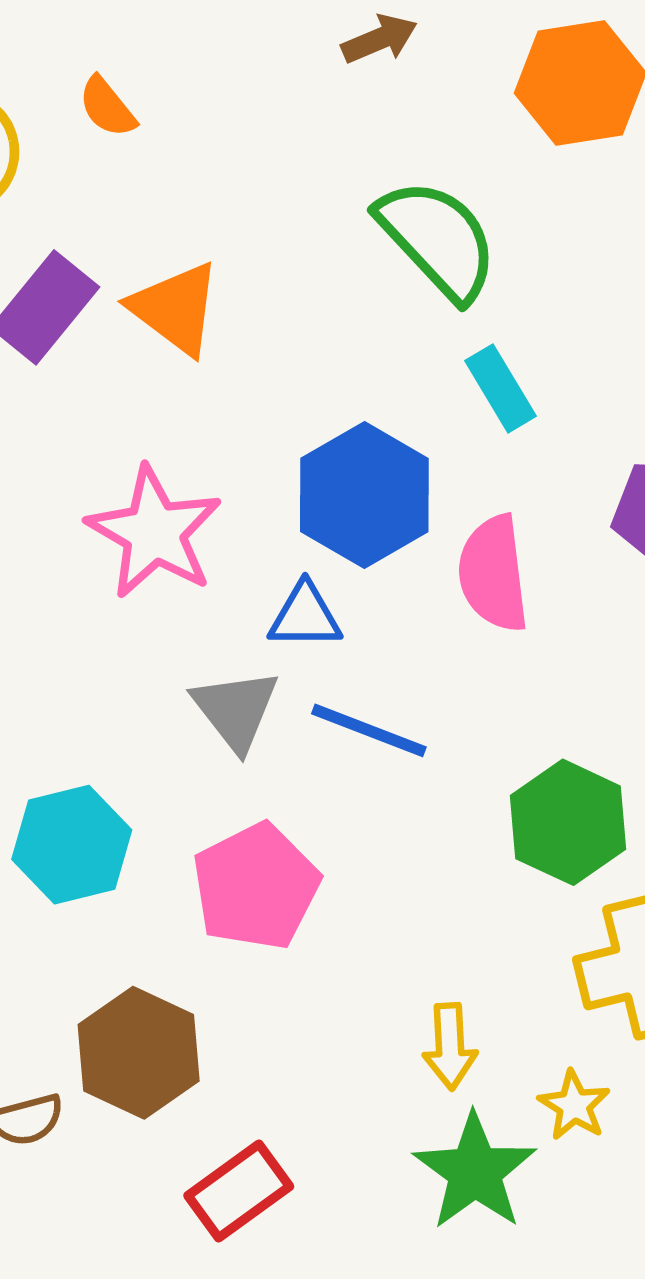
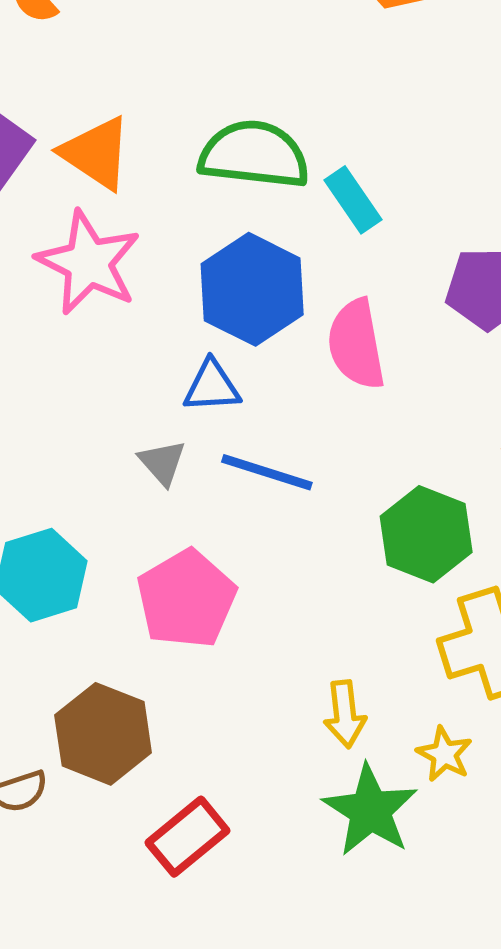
green semicircle: (438, 239) -> (254, 155), moved, turned -37
pink star: (154, 532) -> (88, 263), moved
gray triangle: (236, 710) -> (162, 463), size x0.7

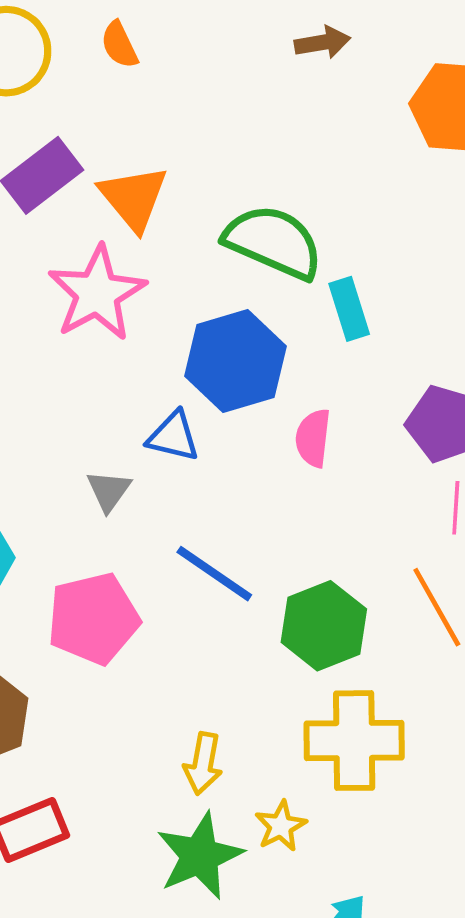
pink semicircle: (356, 344) -> (313, 438), size x0.7
blue line: (267, 472) -> (214, 574), moved

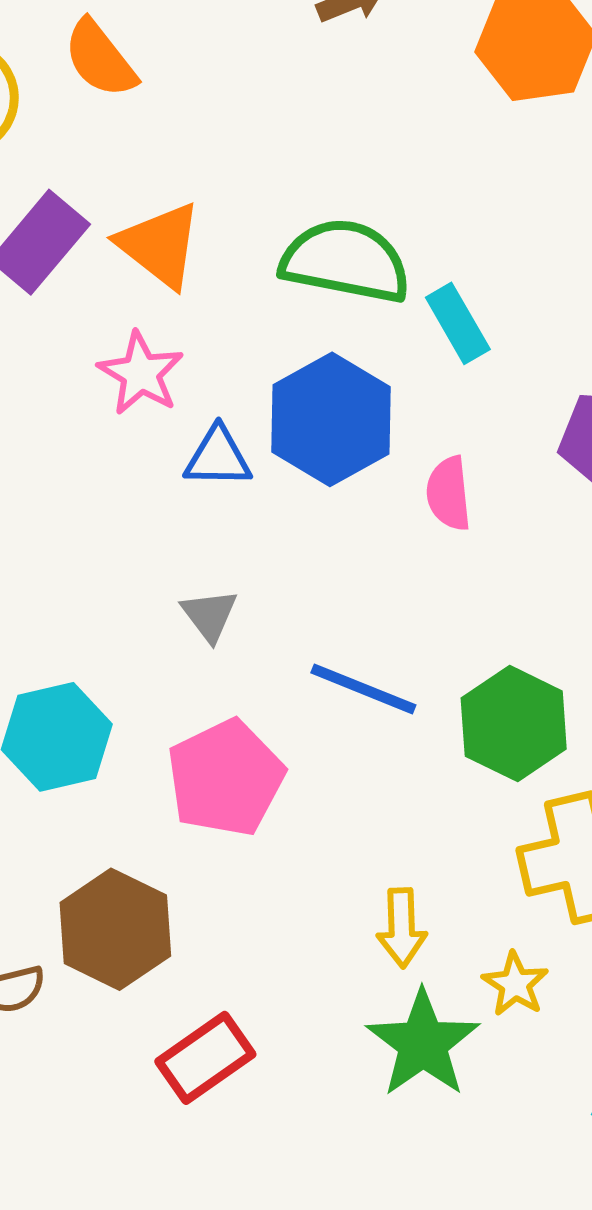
orange semicircle: (119, 45) -> (100, 59), size x1.4
pink star: (97, 293) -> (141, 373), size x0.7
blue triangle: (173, 436) -> (218, 457), moved

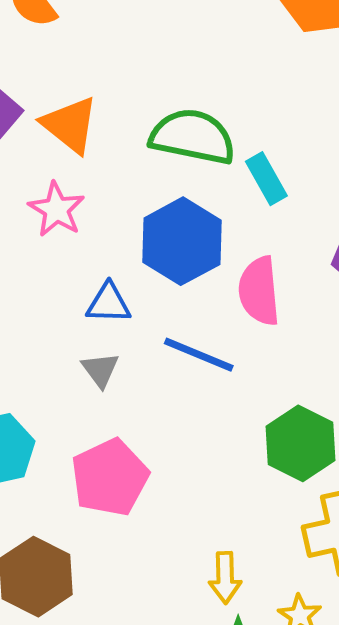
blue triangle: (218, 457) -> (108, 303), moved
pink semicircle: (449, 494) -> (259, 291), size x1.4
blue line: (363, 689) -> (199, 355), moved

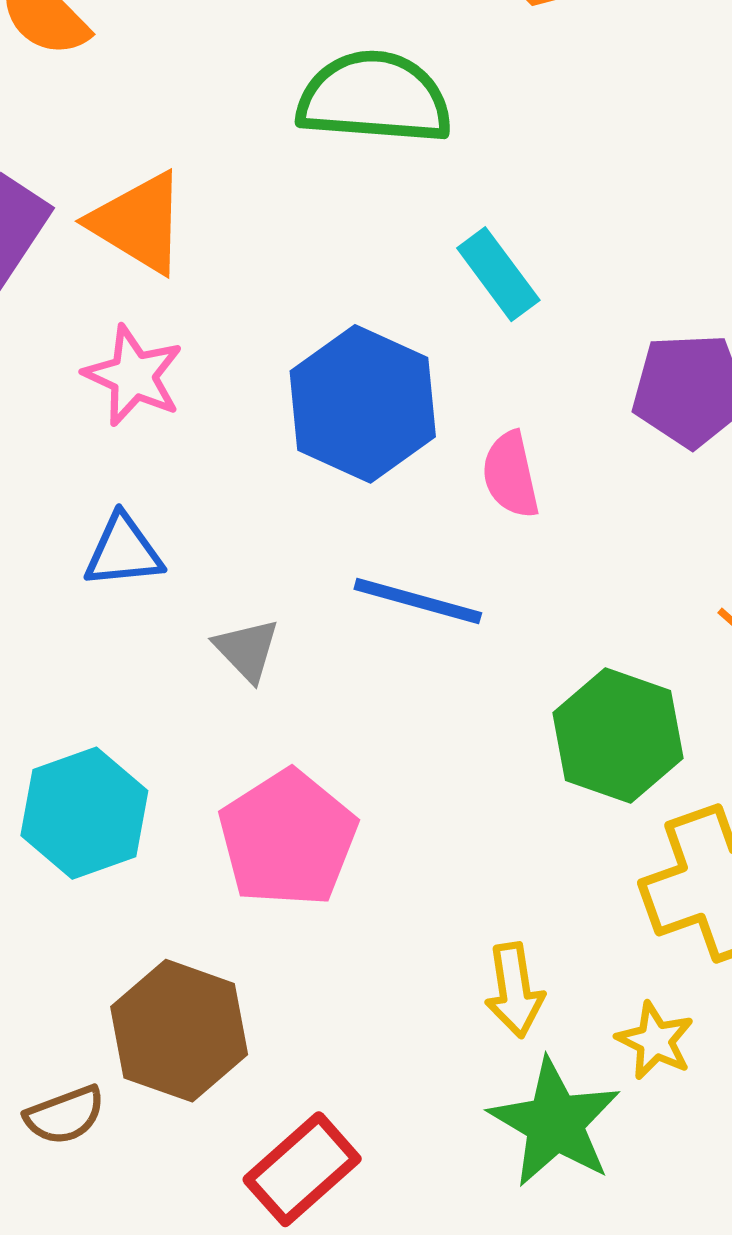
green semicircle: (193, 137) -> (374, 98), moved
pink semicircle: (259, 291) -> (511, 475), size x0.7
blue triangle: (108, 303) -> (123, 551), moved

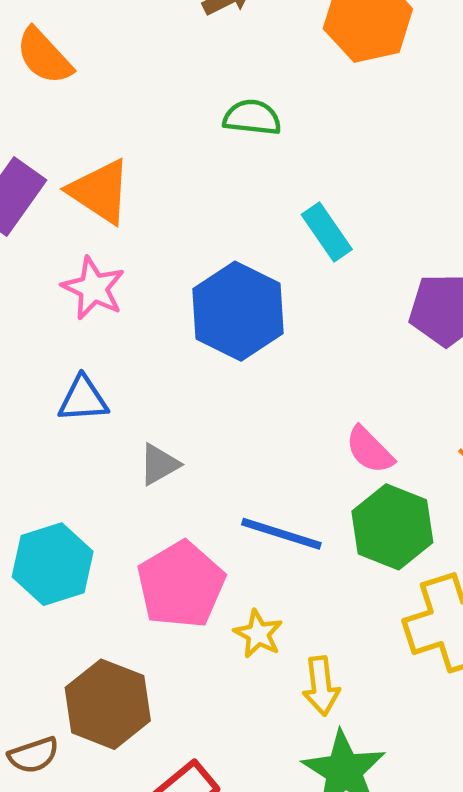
green semicircle: (374, 98) -> (252, 117), size x0.6
pink semicircle: (511, 475) -> (370, 450), moved, turned -34
blue line: (418, 601) -> (281, 534), moved
gray triangle: (247, 650) -> (159, 464), turned 42
yellow star: (655, 1041) -> (258, 634), moved

